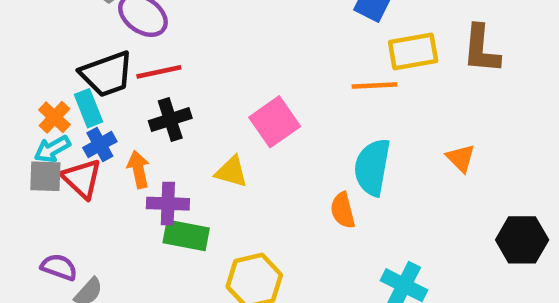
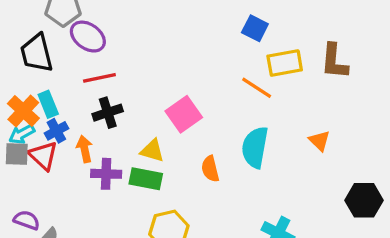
black trapezoid: (107, 74) -> (37, 53), moved, turned 96
orange line: (375, 85) -> (257, 88), turned 36
orange cross: (54, 117) -> (23, 111), size x1.4
orange semicircle: (343, 210) -> (210, 169), moved
green rectangle: (186, 235) -> (146, 179), moved

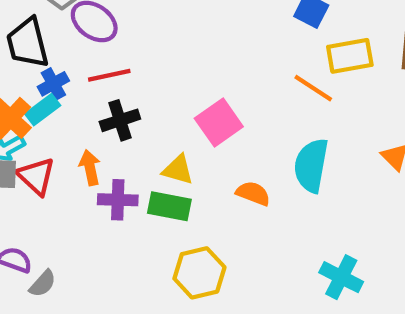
cyan rectangle: (48, 104) -> (43, 110), turned 75
blue cross: (56, 131) -> (53, 84), moved
orange semicircle: (210, 169) -> (253, 193), turned 125

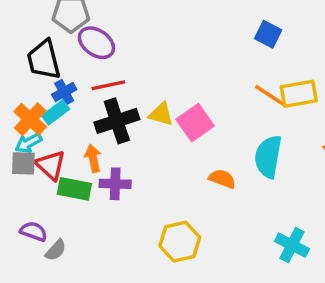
yellow rectangle: (350, 56) -> (299, 94), moved
black cross: (120, 120) -> (117, 121), size x1.4
yellow triangle: (178, 170) -> (161, 114), moved
green rectangle: (169, 206) -> (74, 189), moved

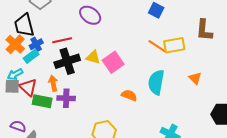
purple ellipse: (96, 43) -> (90, 15), moved
orange cross: (30, 119) -> (15, 44), moved

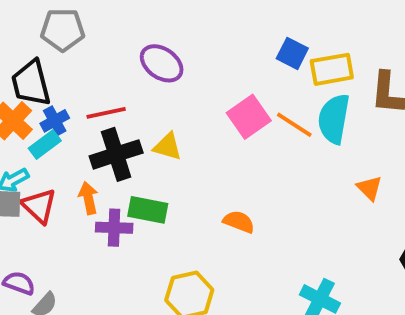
yellow rectangle: (174, 45) -> (332, 69), moved
pink square: (113, 62) -> (249, 117), moved
cyan semicircle: (156, 82) -> (334, 119), moved
green rectangle: (42, 101) -> (148, 210), moved

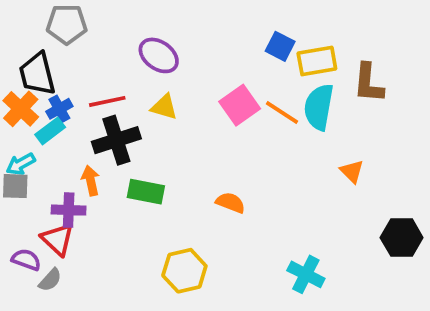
yellow triangle: (168, 146) -> (164, 107), moved
red triangle: (39, 206) -> (58, 239), moved
purple cross: (114, 228) -> (69, 210), moved

